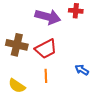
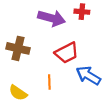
red trapezoid: (46, 49) -> (67, 53), moved
blue arrow: (82, 70) -> (88, 76), size x1.6

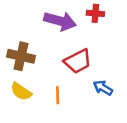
blue arrow: (88, 76) -> (103, 88), size x0.7
yellow semicircle: (18, 93) -> (21, 91), moved

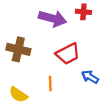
yellow semicircle: (21, 91) -> (18, 95), moved

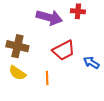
blue arrow: (90, 77) -> (91, 63), moved
yellow semicircle: (18, 95) -> (17, 73), moved

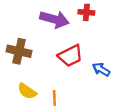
yellow semicircle: (17, 73) -> (27, 91), moved
orange line: (47, 78) -> (54, 98), moved

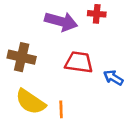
red trapezoid: (70, 56) -> (79, 62), turned -145
yellow semicircle: (27, 91) -> (30, 102), size x1.4

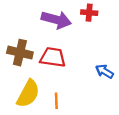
red trapezoid: (79, 62) -> (53, 57), moved
yellow semicircle: (30, 102) -> (28, 94), turned -96

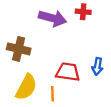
red trapezoid: (53, 57) -> (68, 72), moved
blue arrow: (104, 71) -> (97, 66), turned -112

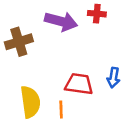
brown cross: (19, 49) -> (19, 42), moved, turned -30
yellow semicircle: (26, 87) -> (30, 102), turned -36

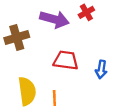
red cross: (97, 14) -> (86, 12), turned -35
red trapezoid: (79, 84) -> (66, 60), moved

